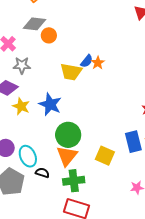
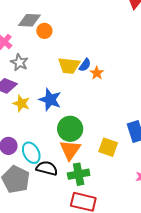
blue semicircle: (87, 61) -> (85, 65), moved
orange star: (98, 63) -> (97, 73), moved
gray star: (22, 65) -> (19, 62), turned 30
black semicircle: (42, 173) -> (47, 168), size x1.5

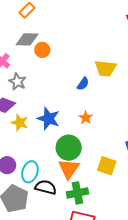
yellow trapezoid: (69, 66) -> (106, 68), moved
orange star: (97, 73) -> (86, 118), moved
cyan ellipse: (31, 153) -> (30, 172), turned 45

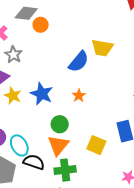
blue semicircle: (83, 84) -> (79, 62), size x1.6
green circle: (69, 148) -> (60, 124), size x0.7
cyan ellipse: (30, 172) -> (19, 145), turned -50

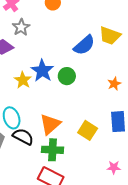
yellow star: (13, 96) -> (23, 80), moved
orange star: (79, 96) -> (114, 84), moved
green circle: (60, 124) -> (67, 76), moved

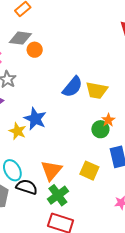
yellow trapezoid: (110, 36) -> (97, 90), moved
green circle: (67, 76) -> (100, 129), moved
green cross: (53, 150) -> (58, 195), turned -30

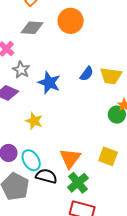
orange circle: (35, 50) -> (71, 21), moved, size x1.6
blue semicircle: (73, 87) -> (87, 74), size x0.7
blue star: (35, 119) -> (49, 83), moved

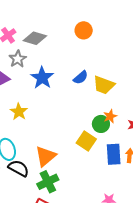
orange circle: (71, 21) -> (84, 30), moved, size x0.7
gray diamond: (32, 28) -> (35, 38), moved
yellow square: (108, 156) -> (86, 141), moved

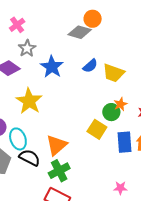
gray diamond: (35, 38) -> (80, 32), moved
yellow star: (19, 112) -> (29, 101), size x1.5

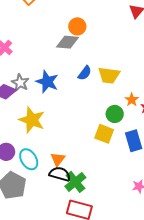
gray star: (27, 48) -> (20, 83), moved
orange star: (120, 104) -> (132, 100), moved
orange triangle: (57, 145) -> (58, 159), moved, size x0.7
black semicircle: (30, 158) -> (60, 174), moved

